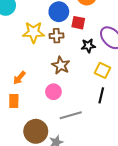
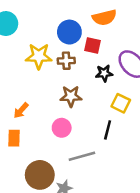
brown star: (61, 65) -> (71, 96), turned -30
black line: (101, 95) -> (108, 130), moved

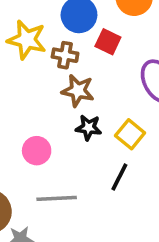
black star: (104, 73) -> (89, 128), moved
brown star: (71, 96) -> (78, 91), moved
black line: (108, 130) -> (119, 177), moved

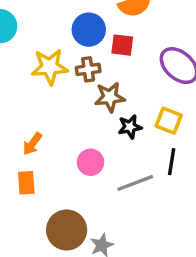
gray line: (57, 198) -> (135, 183), moved

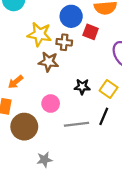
brown star: (110, 97) -> (49, 62), moved
brown circle: (67, 230) -> (24, 127), moved

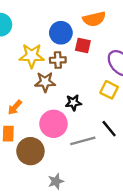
black star: (82, 87) -> (73, 103), moved
yellow square: (109, 89) -> (109, 90), moved
pink circle: (51, 104) -> (53, 124), size x1.5
black line: (104, 116) -> (109, 129), turned -54

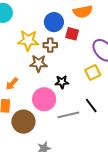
yellow square: (109, 90) -> (93, 72), turned 35

